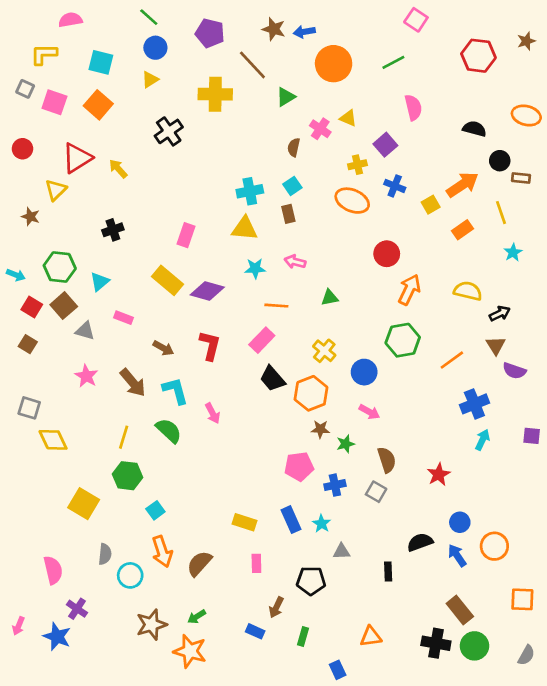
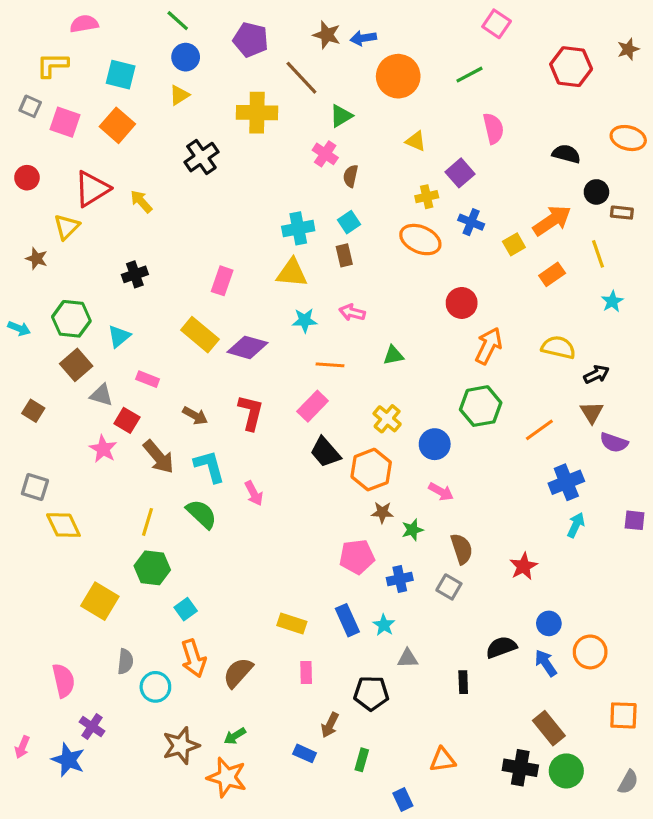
pink cross: (320, 129) -> (325, 154), moved
red square: (32, 307) -> (127, 420), moved

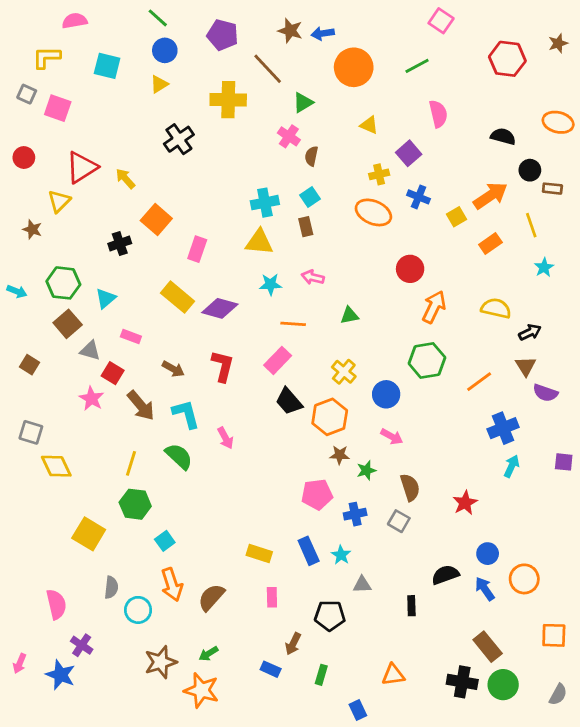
orange square: (117, 125) -> (156, 220), moved

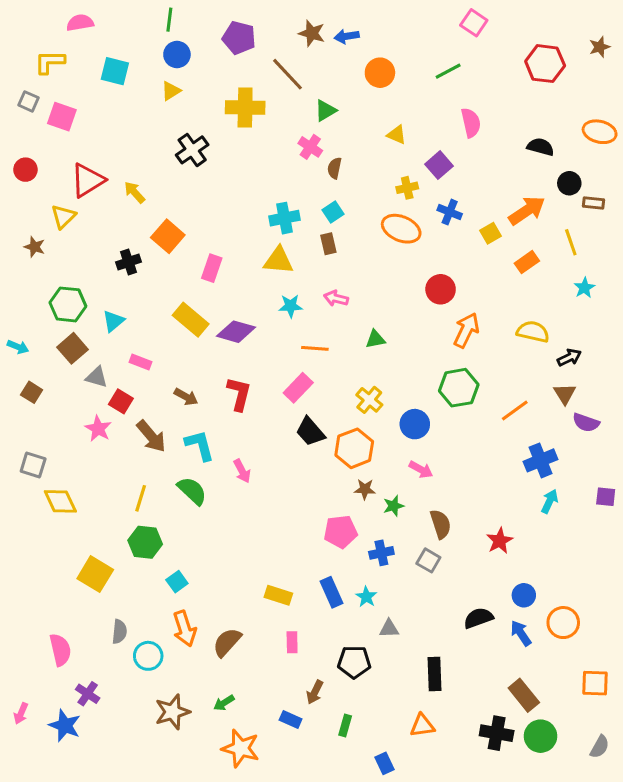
green line: (158, 18) -> (169, 20), turned 55
orange circle: (354, 67) -> (380, 73), size x0.7
cyan arrow: (17, 291) -> (18, 347), moved
black rectangle: (411, 606) -> (434, 674), moved, size x1.5
orange star: (201, 690) -> (241, 748), moved

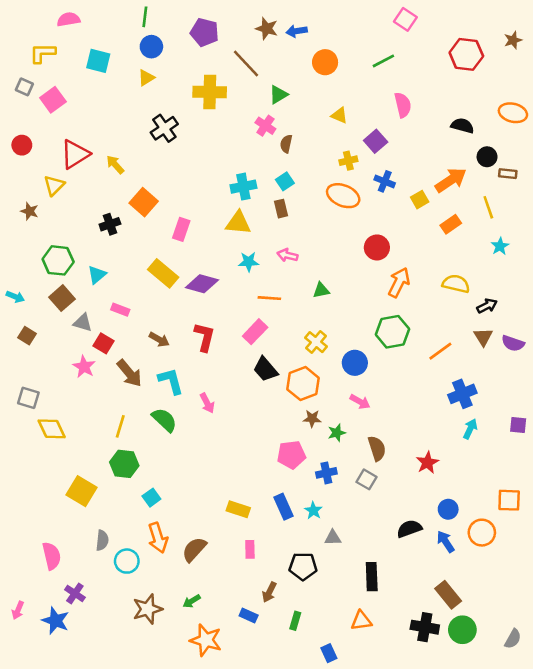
pink square: (62, 117) -> (53, 100), turned 35
purple semicircle: (586, 423) -> (513, 343), moved
orange square: (595, 683) -> (509, 500), moved

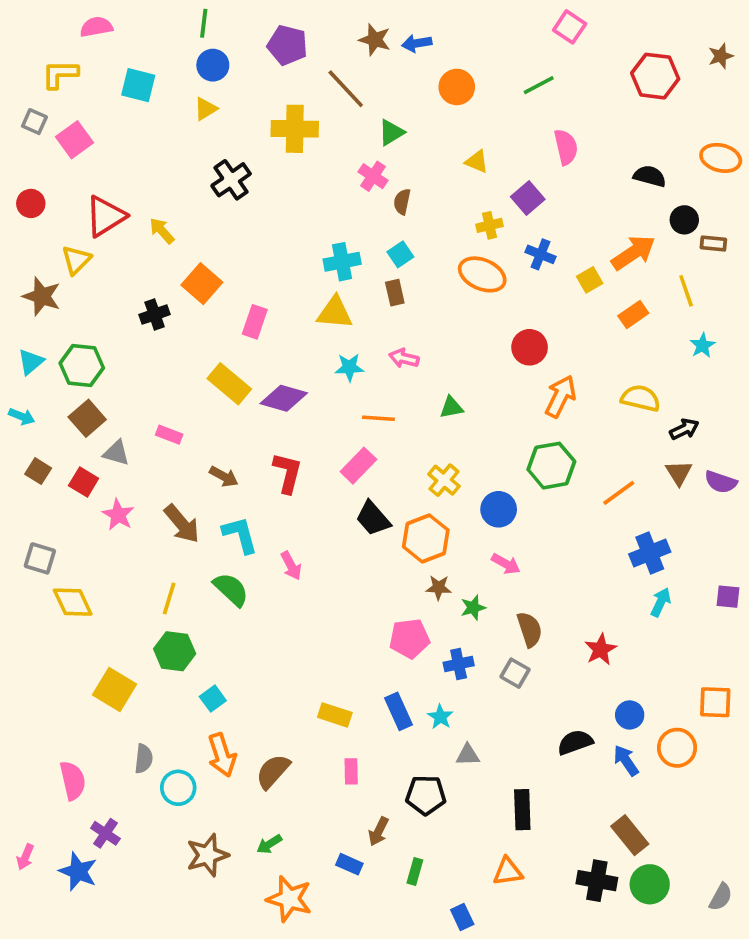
brown star: (30, 211) -> (42, 296), size x1.5
cyan triangle: (97, 275) -> (31, 362), moved
red square: (103, 343) -> (84, 482), moved

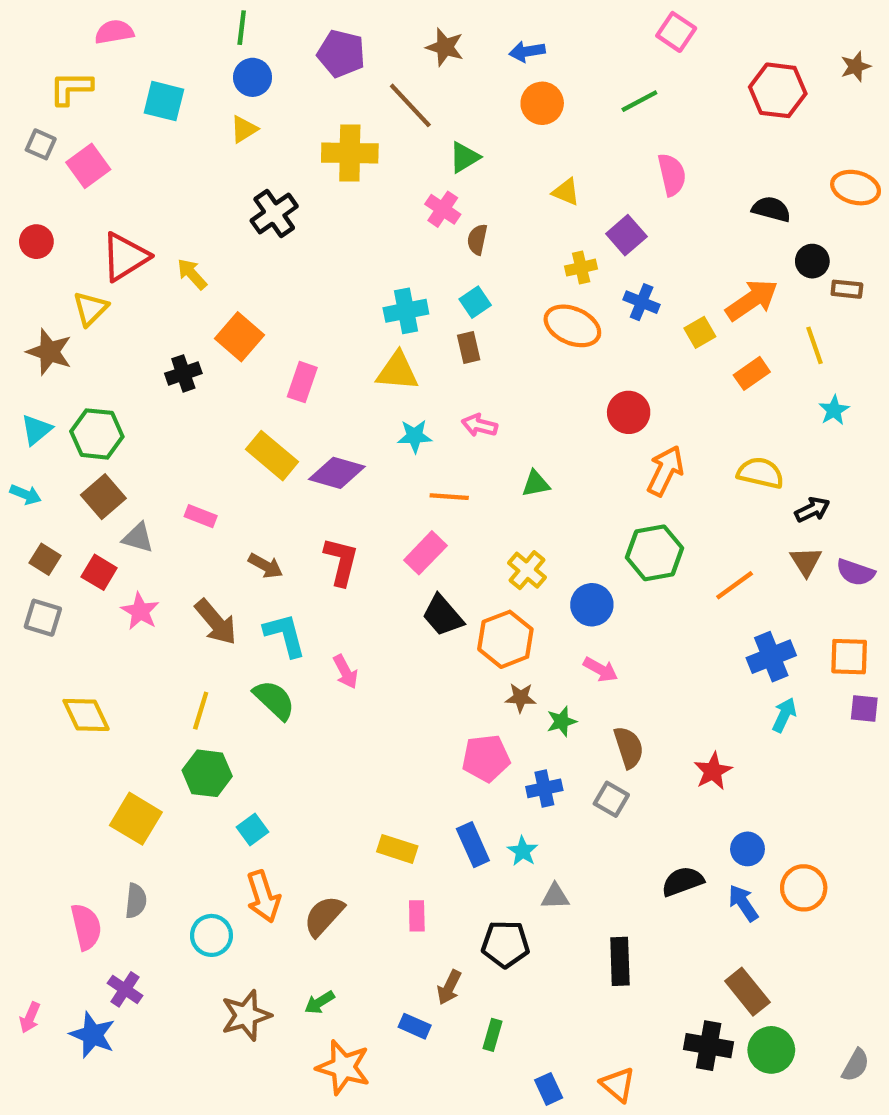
blue arrow: (417, 43) -> (527, 51), moved
gray square: (40, 558) -> (43, 618), moved
orange square: (715, 702) -> (849, 657), moved
gray semicircle: (144, 759) -> (136, 901), moved
orange triangle: (508, 872) -> (618, 1085), moved, turned 48

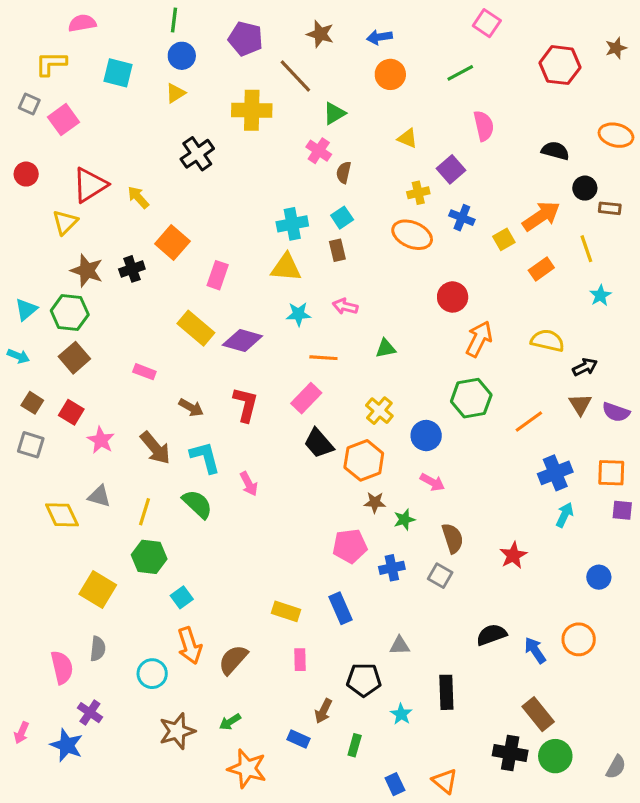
brown star: (49, 352) -> (87, 271), moved
gray triangle: (138, 538) -> (99, 496), moved
blue circle: (747, 849) -> (599, 577), moved
cyan star: (523, 851) -> (401, 714), moved

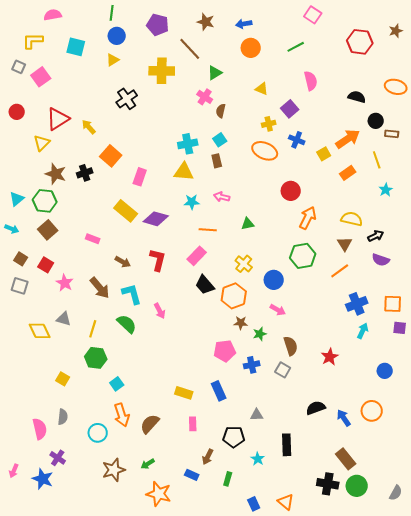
brown triangle: (580, 404) -> (345, 244), moved
purple semicircle: (616, 412) -> (381, 260), moved
yellow square: (98, 590) -> (63, 379), size x0.6

